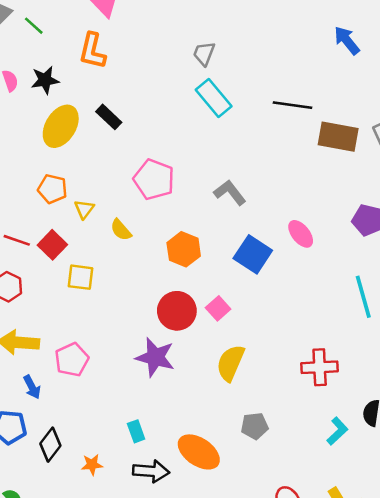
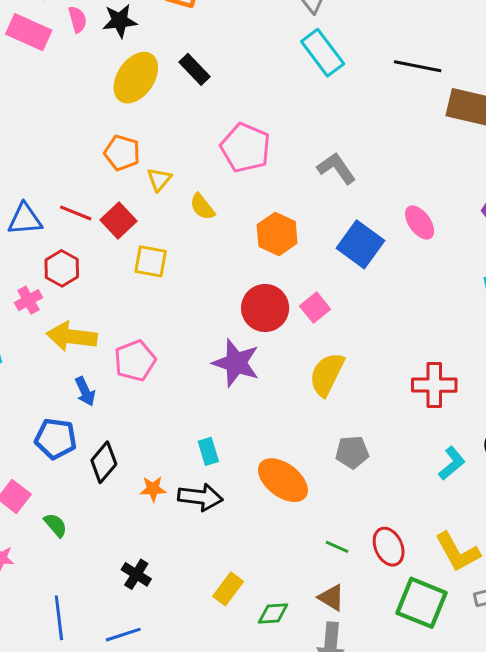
black arrow: (151, 471) -> (200, 497), moved

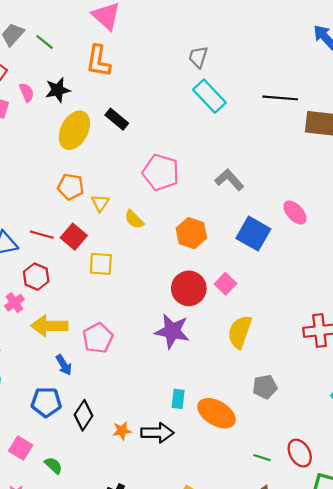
cyan rectangle: (208, 451) -> (178, 399), moved, turned 30

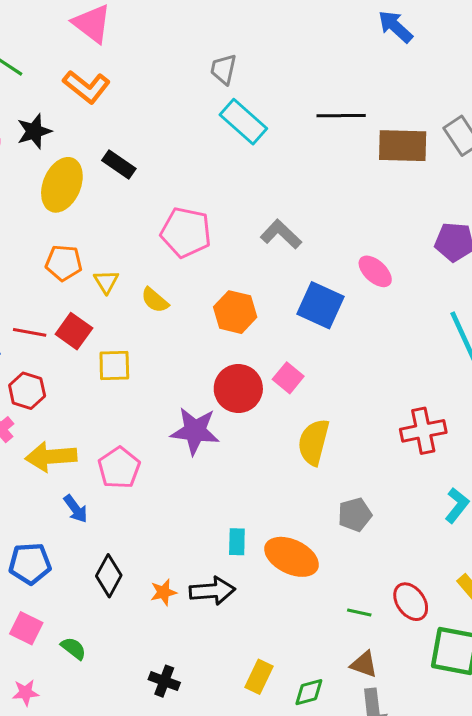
orange L-shape: (98, 61) -> (87, 87), turned -56
purple star: (172, 331) -> (195, 431), moved
blue pentagon: (46, 402) -> (30, 564), moved

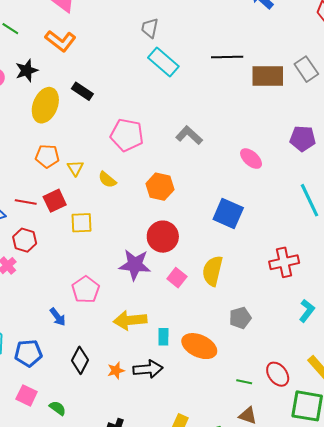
blue square: (321, 305) -> (228, 213), moved
red square: (74, 331) -> (55, 201), turned 30
pink square: (288, 378) -> (177, 278), moved
yellow arrow: (51, 457) -> (130, 320), moved

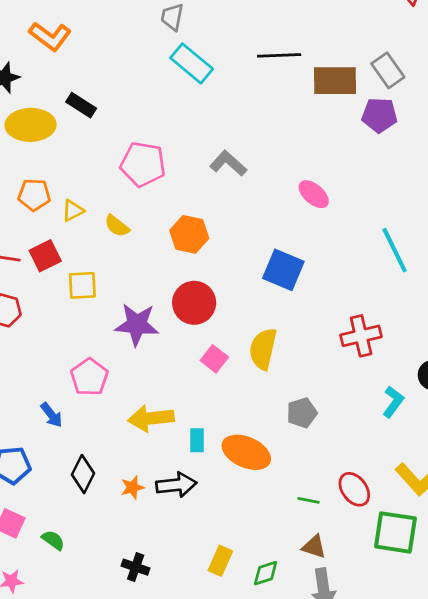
yellow ellipse: (45, 105) -> (31, 125), turned 68
purple pentagon: (303, 139) -> (379, 115), moved
yellow triangle: (75, 168) -> (73, 211), turned 36
purple star: (135, 265) -> (137, 325), moved

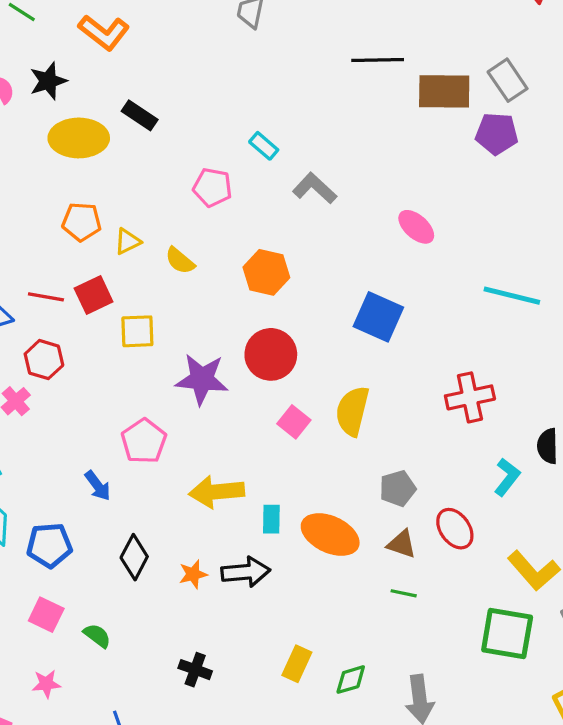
cyan rectangle: (192, 63) -> (264, 146), moved, size x0.6
pink pentagon: (143, 164) -> (212, 187), size x0.7
cyan line: (395, 250) -> (512, 296), turned -51
red ellipse: (354, 489) -> (455, 529), moved
brown triangle: (314, 547) -> (402, 544), moved

